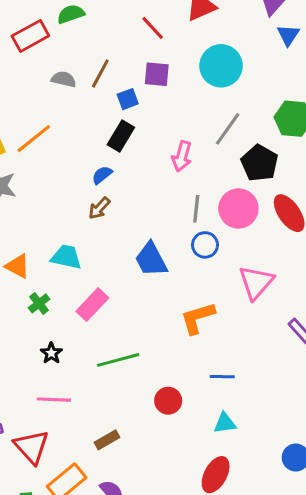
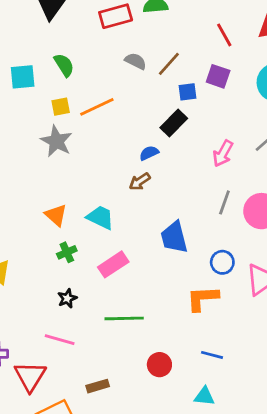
blue circle: (205, 245) -> (222, 262), moved

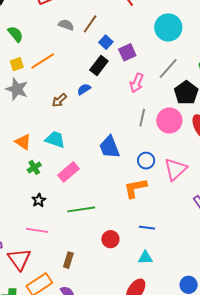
purple square: (218, 76) -> (127, 52), moved, turned -36
blue square: (187, 92) -> (106, 42), turned -32
brown arrow: (140, 182) -> (59, 100), moved
brown rectangle: (98, 386) -> (68, 260), turned -49

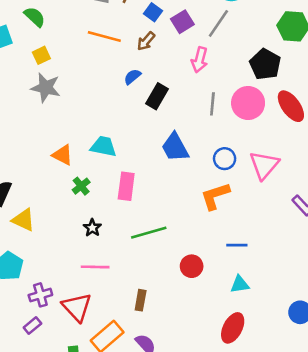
orange line: (43, 61) -> (104, 37), moved, turned 55
black rectangle: (99, 66) -> (157, 96), moved
gray line: (168, 68) -> (218, 23), moved
brown arrow: (59, 100) -> (146, 41), moved
pink rectangle: (69, 172) -> (126, 186), turned -35

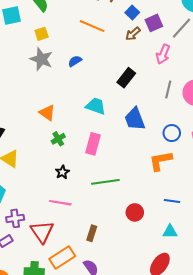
brown arrow: (146, 41) -> (133, 34), moved
blue semicircle: (132, 77) -> (75, 61), moved
cyan trapezoid: (103, 146) -> (96, 106), moved

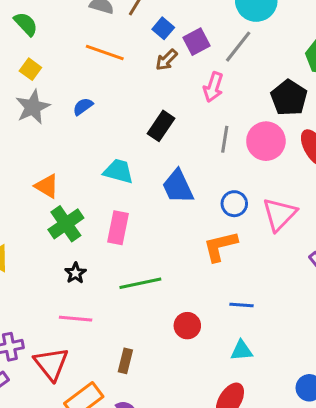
yellow square: (42, 34) -> (30, 69), turned -32
gray star: (41, 59) -> (33, 107), turned 30
green cross: (58, 139) -> (66, 224), size x1.6

